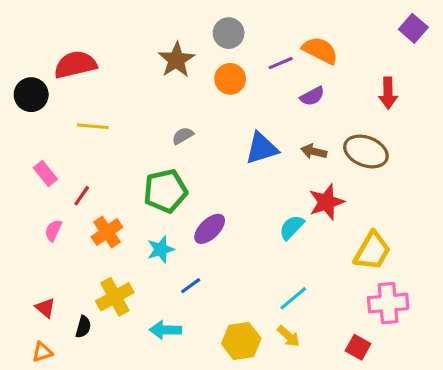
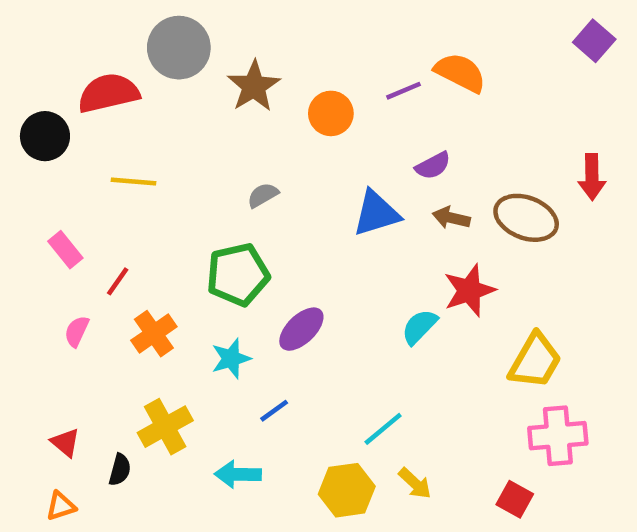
gray circle: (229, 33) -> (179, 48), moved, size x1.4
red arrow: (388, 93) -> (592, 177), moved
purple semicircle: (312, 96) -> (433, 166), moved
cyan line: (293, 298) -> (383, 429), moved

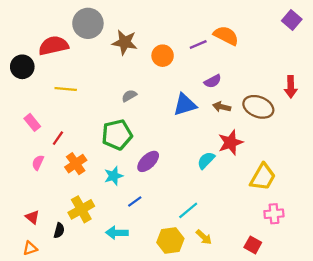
brown star: (254, 86) -> (125, 42), turned -30
pink cross: (558, 436) -> (274, 214), size x0.7

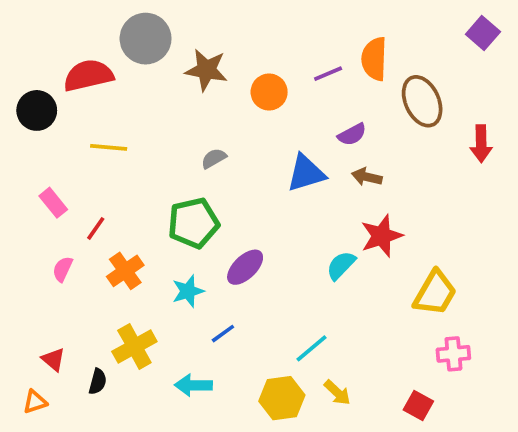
orange semicircle: (226, 36) -> (374, 59), turned -115
brown ellipse: (258, 107) -> (422, 101), moved, turned 44
orange triangle: (30, 248) -> (35, 402), moved

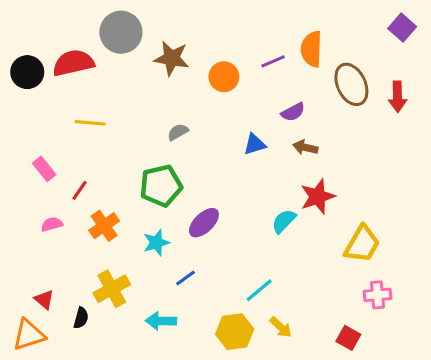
black circle: (37, 110) -> (27, 72), moved
red arrow: (481, 144) -> (397, 97), moved
blue triangle: (306, 173) -> (255, 144), size x0.7
pink semicircle: (63, 269) -> (52, 224), turned 50
orange triangle: (35, 402) -> (29, 335), size x1.6

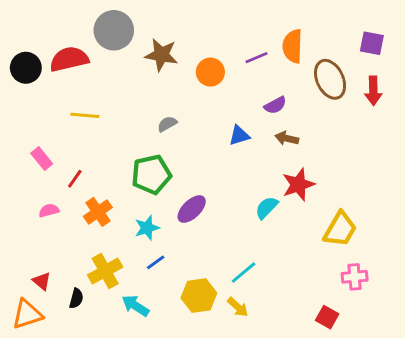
purple square: (402, 28) -> (372, 43), moved, turned -30
blue line: (185, 278) -> (156, 262), moved
cyan arrow: (161, 321) -> (135, 306), moved, turned 32
yellow arrow: (281, 327) -> (238, 307), moved
yellow hexagon: (235, 332) -> (199, 296), moved

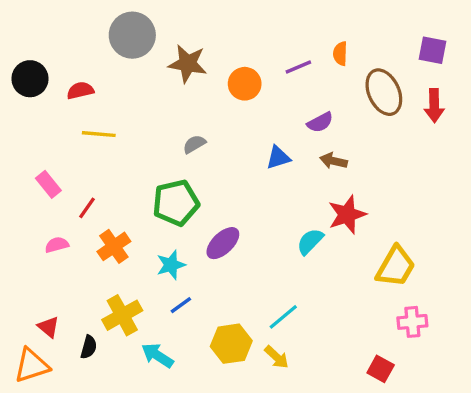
orange semicircle: (293, 46) -> (340, 54), size x0.6
red semicircle: (69, 59) -> (80, 90), moved, size x0.6

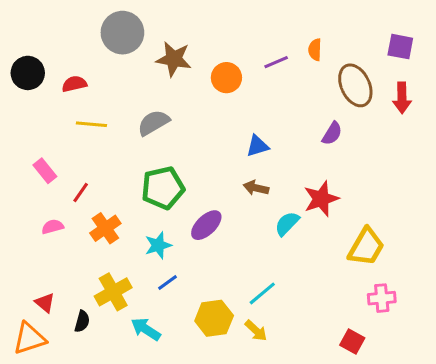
purple semicircle: (320, 122) -> (332, 134), moved, turned -30
gray semicircle: (194, 144) -> (154, 123), moved, size x1.5
brown arrow: (334, 161) -> (256, 188), moved

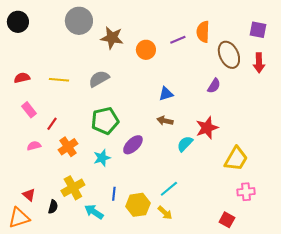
orange semicircle: (315, 50) -> (203, 32), size x1.5
black circle: (28, 73) -> (18, 22), moved
red semicircle: (74, 84) -> (22, 78), moved
blue line: (167, 283) -> (114, 194), moved, turned -48

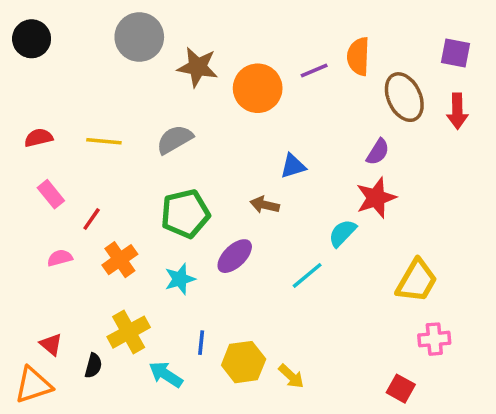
orange circle: (146, 50) -> (258, 88), size x1.4
brown arrow: (165, 121) -> (265, 205), moved
red star: (207, 128) -> (376, 198), moved
cyan semicircle: (185, 144) -> (342, 233), moved
cyan line: (169, 189) -> (307, 275), moved

